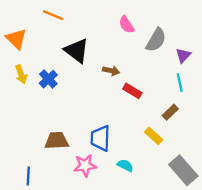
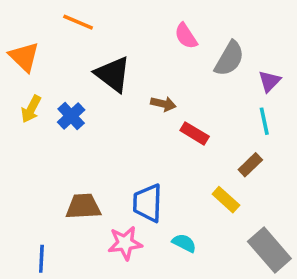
yellow arrow: (21, 74) -> (31, 109), turned 48

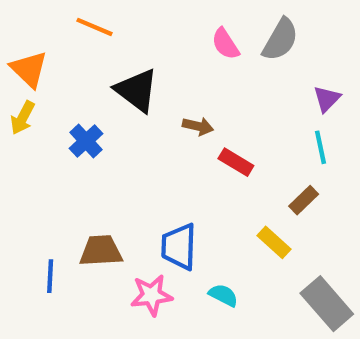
gray semicircle: (229, 59) -> (280, 40), moved
yellow arrow: (31, 109) -> (23, 118), moved
blue line: (41, 259) -> (50, 276), moved

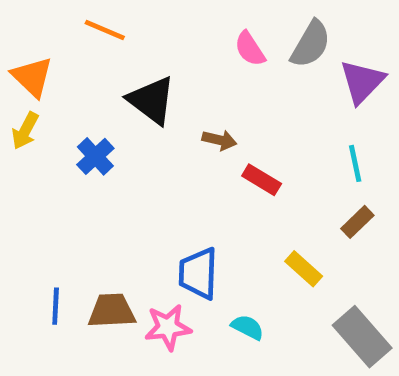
purple triangle: (327, 99) -> (362, 82), moved, size x1.5
brown rectangle: (304, 200) -> (357, 222), moved
brown trapezoid: (101, 251) -> (112, 311), moved

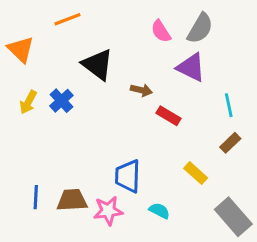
orange line: (105, 30) -> (67, 19), turned -44
purple triangle: (362, 82) -> (191, 67), moved, turned -48
yellow arrow: (25, 131) -> (28, 102), moved

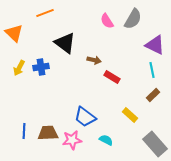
purple triangle: (191, 67) -> (155, 45), moved
blue cross: (61, 101) -> (41, 67), turned 35
blue trapezoid: (128, 176) -> (85, 117), turned -55

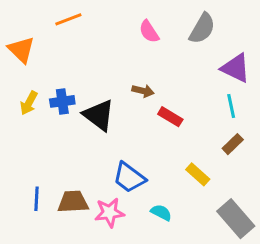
pink semicircle: (107, 21) -> (149, 32), moved
black triangle: (65, 43) -> (99, 115), moved

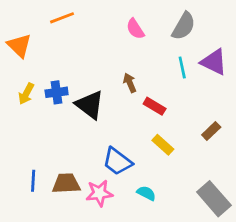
brown arrow: (143, 91) -> (130, 83), turned -126
cyan line: (231, 106) -> (182, 68), moved
yellow rectangle: (198, 174) -> (163, 145), moved

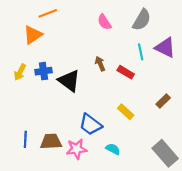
orange triangle: (19, 45) -> (33, 35), moved, turned 42
red rectangle: (155, 106) -> (126, 72), moved

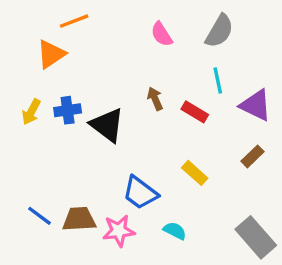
purple triangle: (165, 48) -> (256, 105), moved
blue line: (25, 139) -> (39, 216), turned -56

